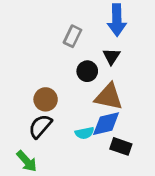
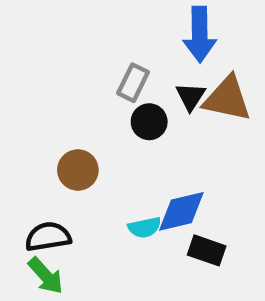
gray rectangle: (72, 36) -> (133, 83), moved
brown triangle: (109, 97) -> (227, 99), moved
black semicircle: (40, 126) -> (48, 237), moved, turned 40

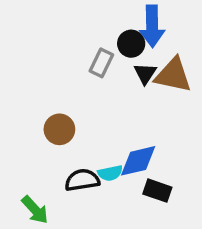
black circle: (149, 122) -> (131, 44), moved
black semicircle: (48, 237) -> (82, 180), moved

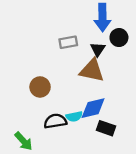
black circle: (131, 44) -> (119, 38), moved
gray rectangle: (101, 63) -> (68, 42), turned 54
brown triangle: (173, 75) -> (92, 70), moved

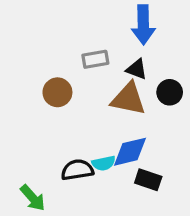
black circle: (119, 38) -> (170, 92), moved
black triangle: (98, 49) -> (137, 69), turned -42
brown circle: (40, 87) -> (57, 92), moved

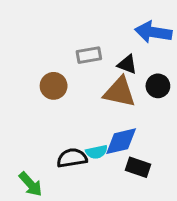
blue arrow: (143, 25) -> (153, 32), moved, turned 100

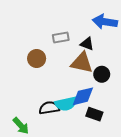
black circle: (158, 86) -> (102, 74), moved
cyan semicircle: (97, 152) -> (66, 104), size x1.5

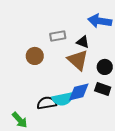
brown triangle: (82, 63) -> (78, 60), turned 30
black circle: (102, 74) -> (105, 67), moved
black rectangle: (94, 114) -> (103, 89), moved

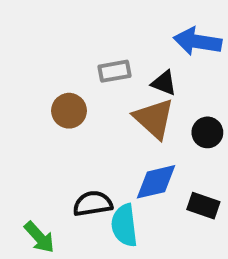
black rectangle: (103, 89) -> (203, 206), moved
cyan semicircle: (63, 99) -> (124, 225), moved, turned 95

